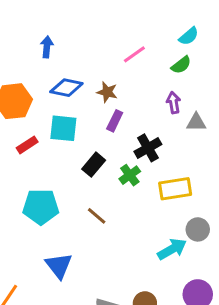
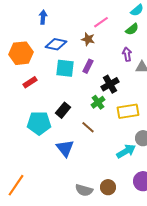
brown star: (107, 92) -> (88, 39), moved
cyan square: (63, 128) -> (65, 68), moved
black rectangle: (94, 165) -> (63, 110), moved
brown line: (97, 216) -> (88, 127), moved
blue triangle: (59, 266) -> (65, 148), moved

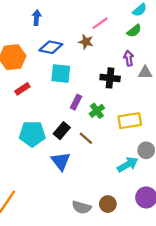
purple rectangle: (88, 66) -> (76, 102), moved
black cross: (110, 84) -> (110, 78), moved, turned 36
black rectangle: (63, 110) -> (62, 131), moved

